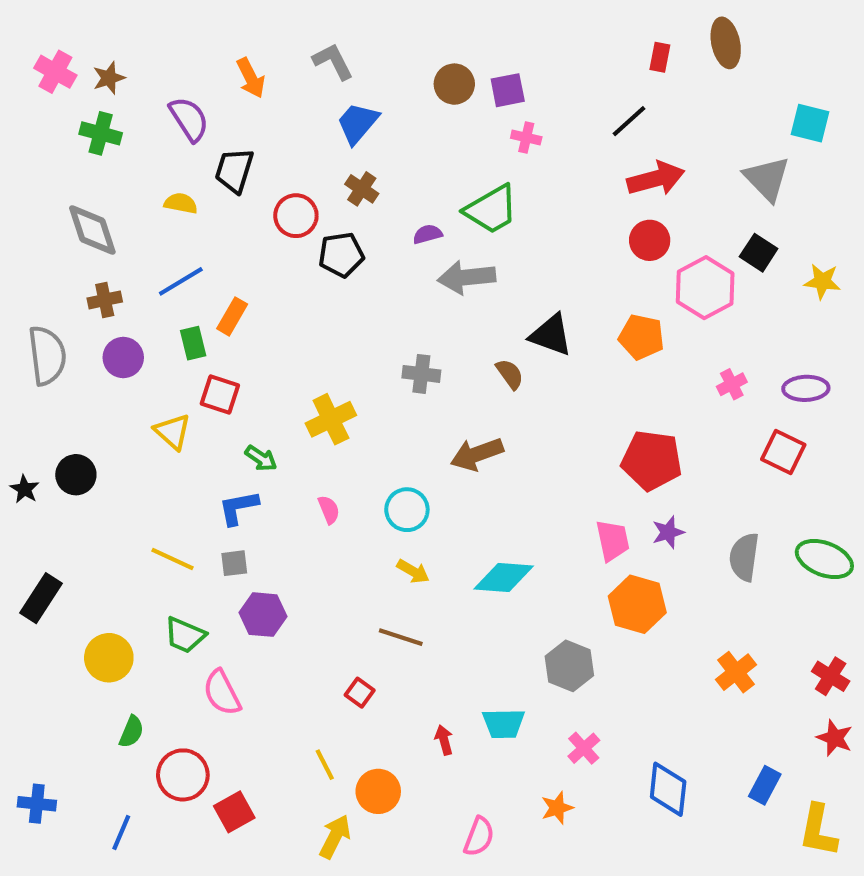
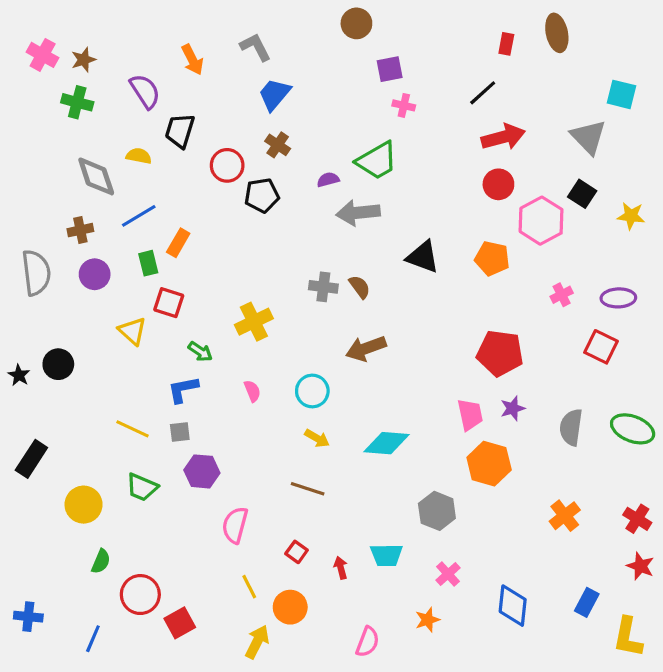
brown circle: (454, 84) -> (356, 23), moved
gray diamond: (92, 230) -> (96, 176), moved
brown semicircle: (510, 374) -> (360, 287), moved
pink semicircle: (222, 693) -> (235, 525), moved, turned 42
red square: (360, 693) -> (297, 552), moved

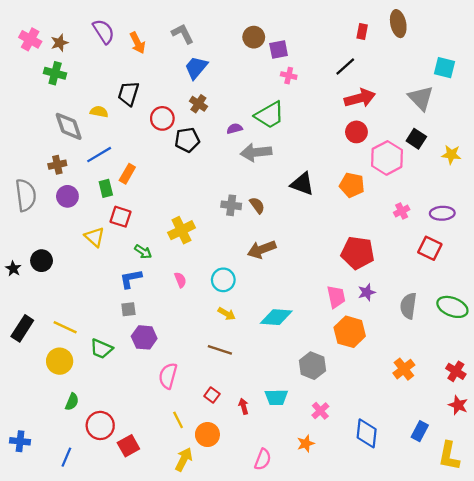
brown circle: (356, 23) -> (254, 37), moved
purple semicircle: (145, 91) -> (104, 31), moved
yellow line: (132, 429) -> (65, 327), moved

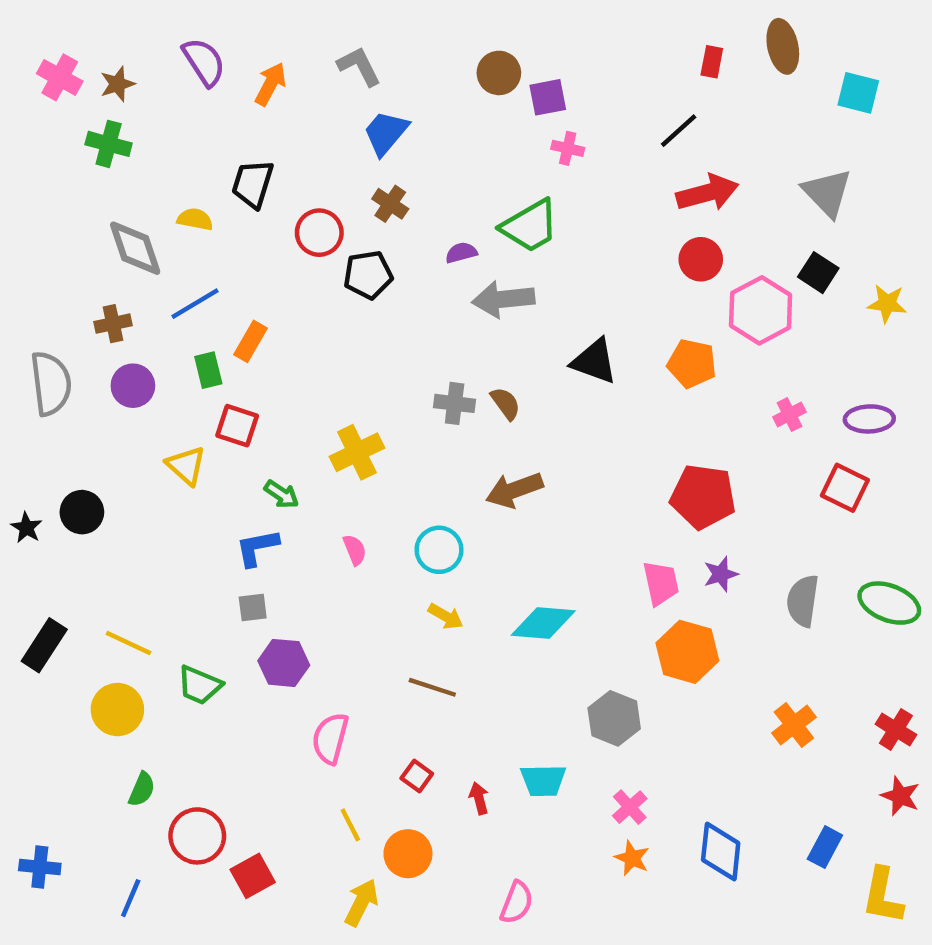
orange arrow: (137, 43) -> (270, 84), turned -125
cyan square: (445, 68) -> (858, 93), moved
orange star: (306, 444) -> (632, 858), moved, turned -30

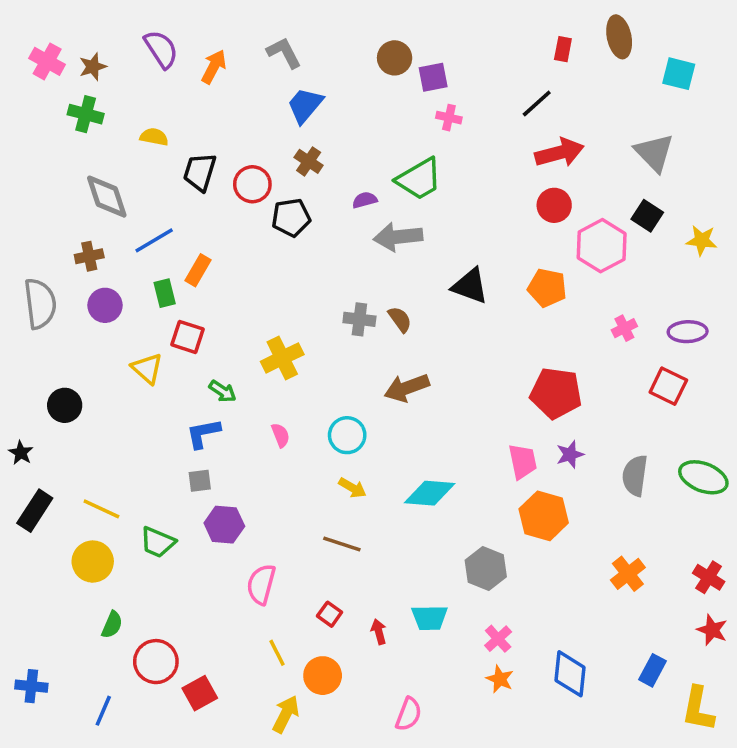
black trapezoid: (253, 184) -> (200, 172), moved
yellow semicircle: (195, 219) -> (154, 137), moved
black star: (26, 528) -> (21, 453), moved

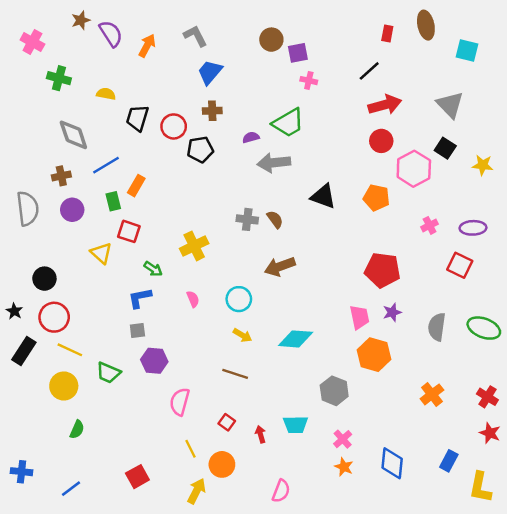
brown star: (93, 67) -> (81, 20), moved
brown cross: (309, 161) -> (212, 111), turned -36
red circle: (156, 662) -> (54, 317), moved
blue line: (103, 711) -> (71, 489), turned 30

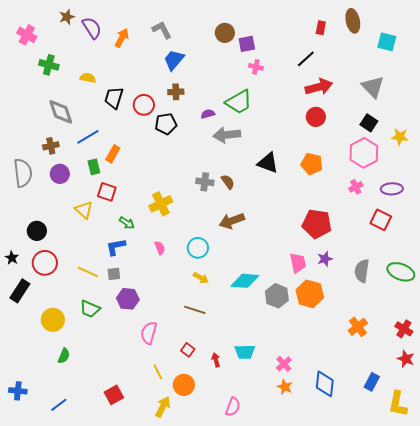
pink hexagon: (414, 169) -> (364, 153), moved
yellow line: (70, 350) -> (88, 272), moved
gray hexagon: (334, 391) -> (277, 296), moved

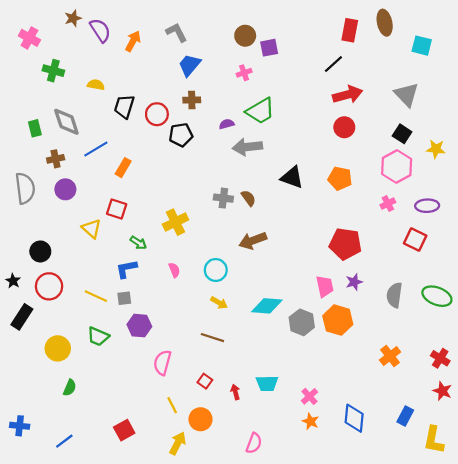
red rectangle: (321, 28) -> (350, 30), size x1.5
pink cross: (256, 67) -> (244, 73), moved, turned -32
green rectangle: (94, 167) -> (35, 128), moved

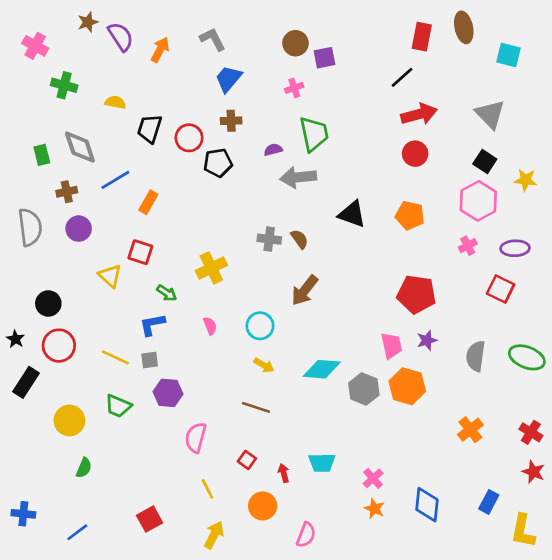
green trapezoid: (260, 111) -> (314, 134), turned -72
brown arrow: (253, 241) -> (305, 290), turned -32
orange circle: (200, 419) -> (263, 506), moved

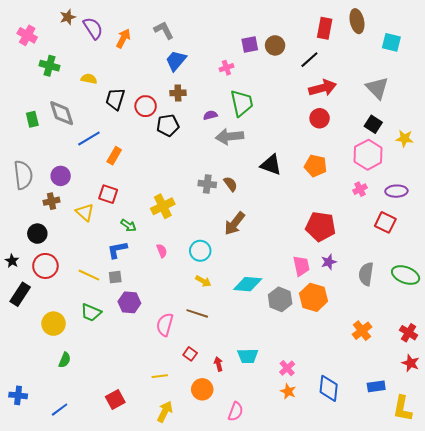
brown circle: (295, 43) -> (275, 45), moved
brown cross: (67, 192) -> (51, 201), moved
pink semicircle: (196, 438) -> (165, 325), moved
yellow line: (207, 489) -> (160, 376), turned -70
blue rectangle: (489, 502) -> (376, 386), turned 54

